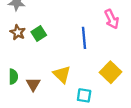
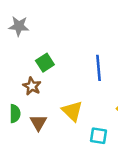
brown star: (18, 32) -> (32, 86), moved

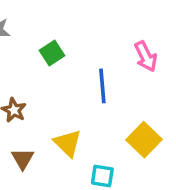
green square: (45, 63) -> (52, 53), moved

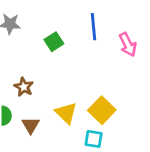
blue line: (102, 86) -> (94, 27), moved
yellow square: (144, 140) -> (102, 110), moved

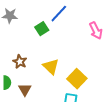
blue line: (94, 27) -> (59, 14), moved, turned 48
yellow triangle: (66, 113) -> (51, 67), moved

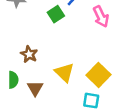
pink arrow: (96, 31) -> (101, 16), moved
yellow triangle: (51, 67) -> (64, 73), moved

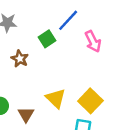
brown star: (29, 54) -> (20, 59), moved

